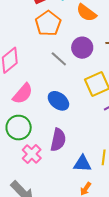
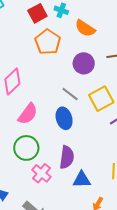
gray line: (59, 59) -> (70, 94), moved
blue ellipse: (58, 101) -> (64, 118), turned 40
blue triangle: (82, 164) -> (82, 180), moved

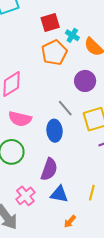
cyan cross: (61, 10) -> (72, 35), moved
pink semicircle: (28, 114) -> (20, 119), turned 55
pink cross: (41, 173) -> (25, 196), moved

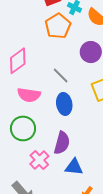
gray line: (65, 108) -> (61, 76), moved
pink cross: (25, 196) -> (39, 160), moved

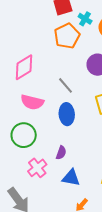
purple semicircle: (62, 143) -> (61, 153), size x0.6

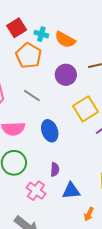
gray line: (66, 85) -> (32, 96), moved

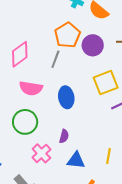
orange pentagon: (29, 56) -> (67, 35), moved
gray line: (32, 96) -> (55, 59), turned 66

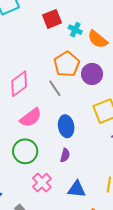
gray line: (55, 59) -> (55, 88), turned -54
pink semicircle: (31, 88) -> (31, 118), turned -45
purple semicircle: (64, 136) -> (65, 155), moved

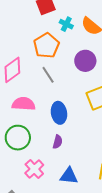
cyan cross: (75, 30) -> (66, 24), moved
orange pentagon: (67, 64) -> (46, 46), moved
pink semicircle: (31, 118) -> (24, 104), turned -140

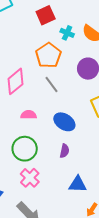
pink semicircle: (24, 104) -> (29, 115), size x0.7
blue ellipse: (59, 113) -> (64, 122), turned -45
pink cross: (34, 169) -> (30, 178), moved

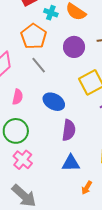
pink semicircle: (29, 115) -> (18, 97), turned 105
purple semicircle: (65, 151) -> (69, 130), moved, size x1.5

